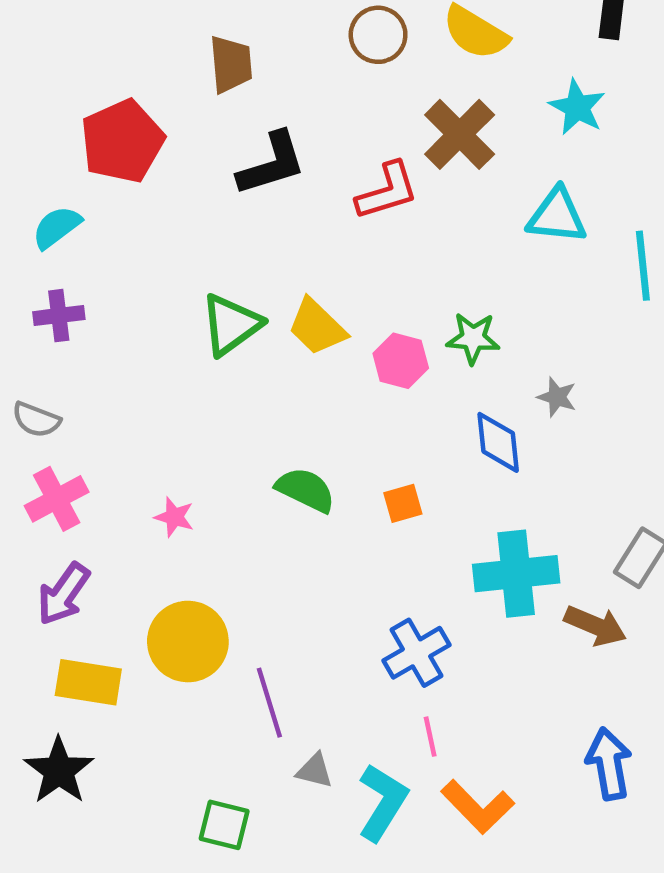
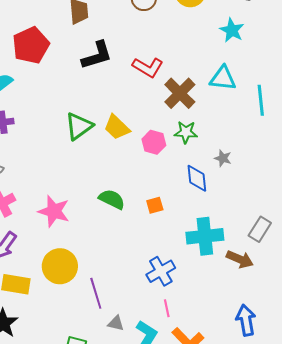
brown cross: (460, 134) -> (180, 93), moved
red L-shape: (387, 191) -> (148, 67), turned 48
pink star: (174, 517) -> (54, 211), size x1.8

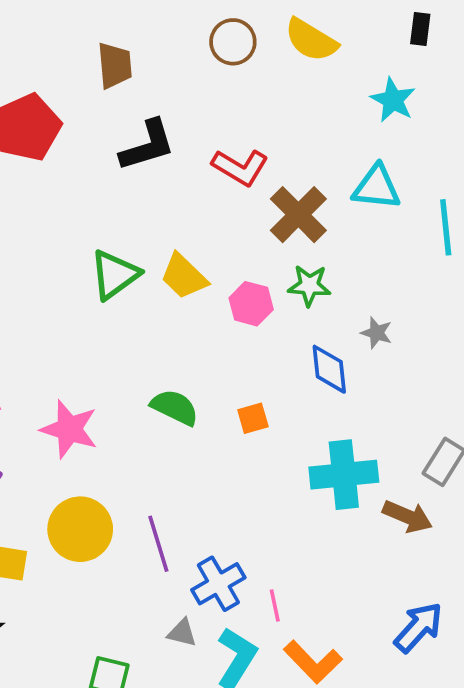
blue cross: (161, 271) -> (218, 584), moved
purple line: (96, 293) -> (158, 544), moved
blue arrow: (246, 320) -> (418, 627), turned 52

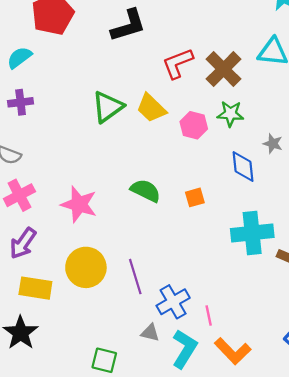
red L-shape: (240, 167) -> (178, 63), moved, turned 128

